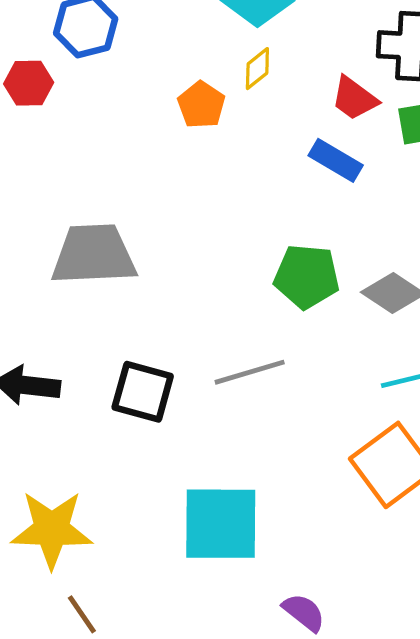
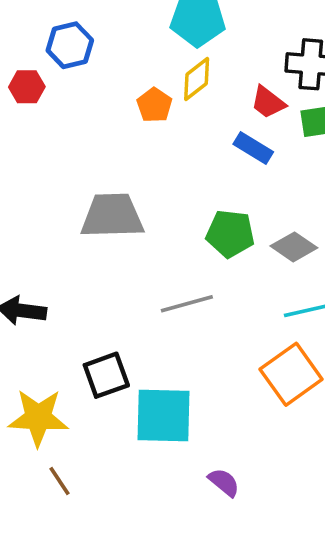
yellow diamond: (257, 69) -> (197, 79), size x1.4
gray trapezoid: (94, 255) -> (112, 216), moved
black square: (143, 392) -> (106, 375), moved, turned -36

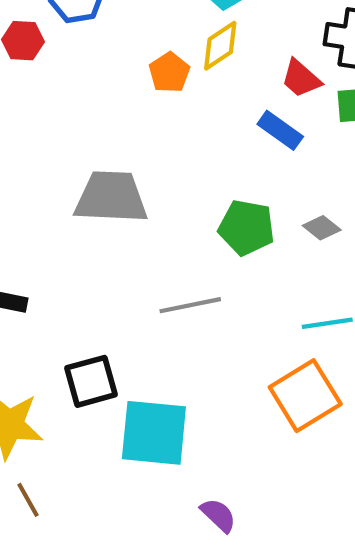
gray diamond: (294, 247) -> (322, 228), moved, size x0.7

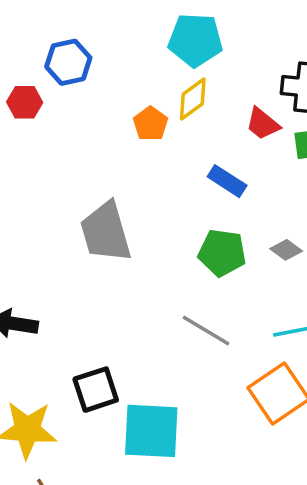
blue rectangle: (280, 130) -> (227, 181), moved
gray trapezoid: (111, 197) -> (106, 232), turned -106
gray line: (190, 305) -> (206, 330), moved, turned 45

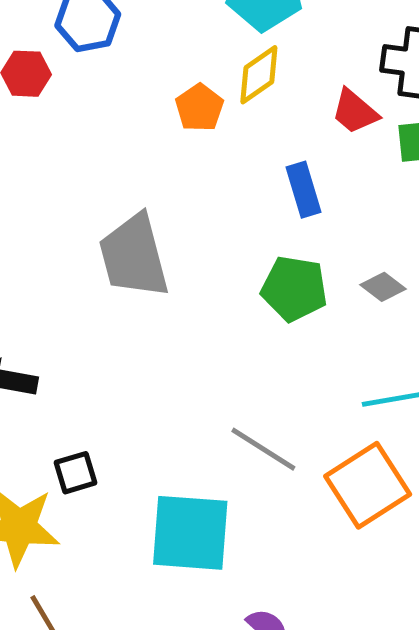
blue rectangle: (227, 181) -> (304, 190), turned 39
gray line: (206, 330) -> (263, 449), moved
black square: (96, 390) -> (76, 473), moved, size x0.7

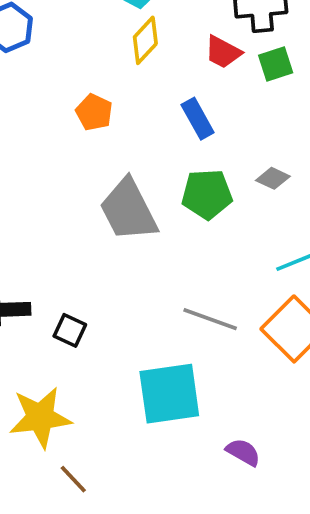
orange pentagon: (199, 108) -> (94, 112), moved
gray trapezoid: (134, 256) -> (128, 210), moved
black square: (76, 473) -> (70, 330), moved, turned -36

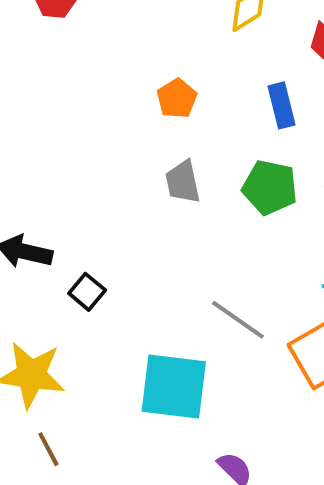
orange pentagon: (94, 112) -> (177, 98), moved
gray trapezoid: (128, 210) -> (183, 182), size x0.6

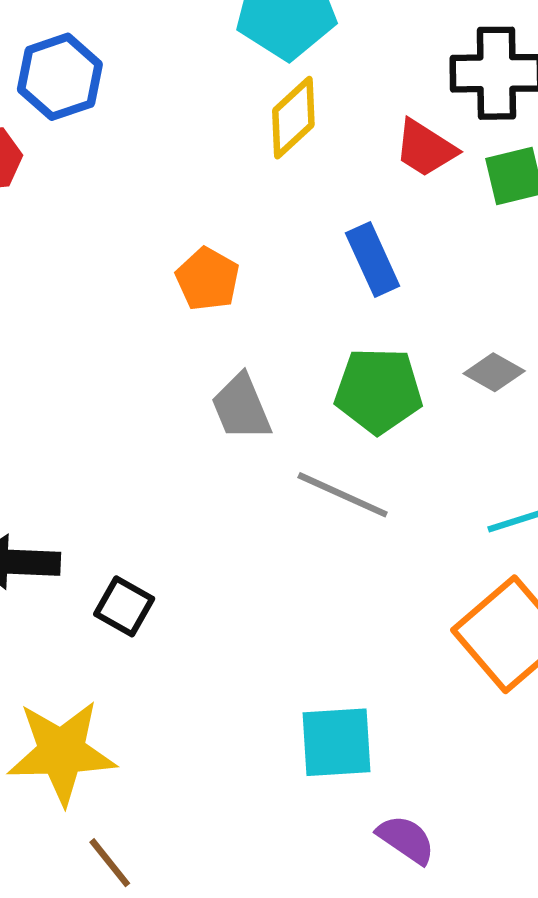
gray line: (238, 320) -> (343, 495), moved
cyan square: (174, 387) -> (337, 742), moved, size x0.7

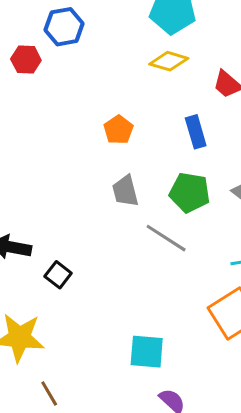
yellow diamond: (293, 118) -> (169, 61), turned 51
brown line: (110, 863) -> (49, 394), moved

